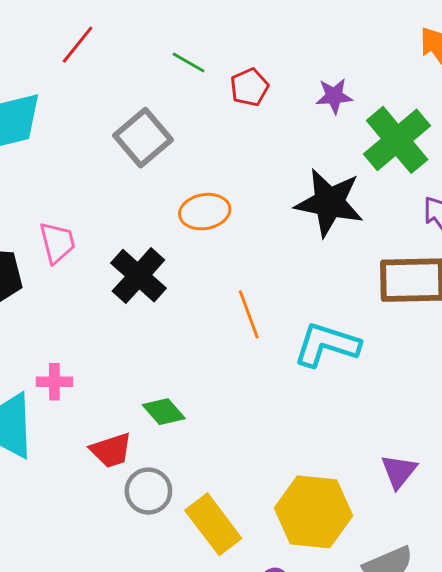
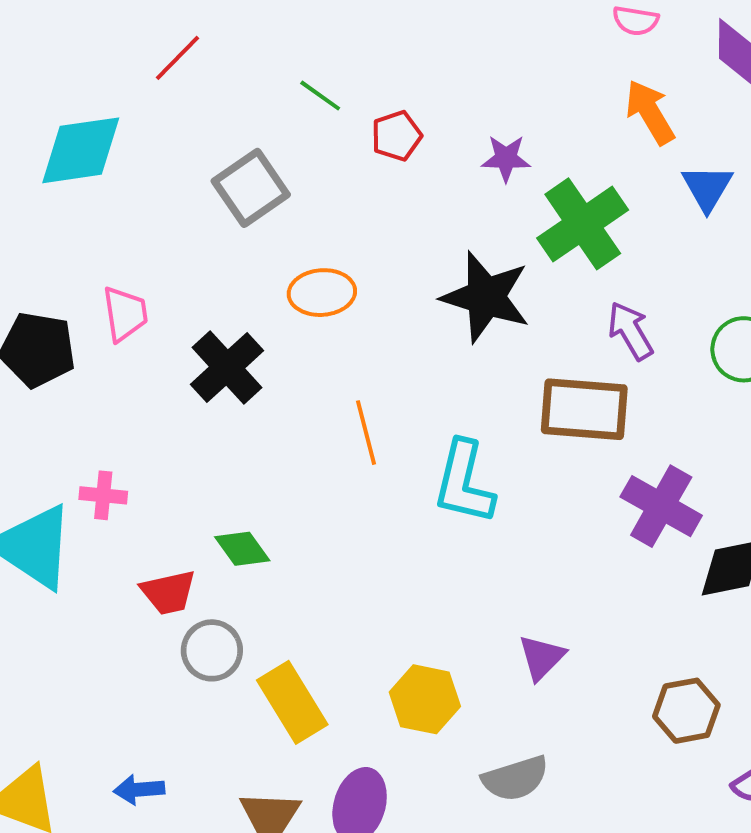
cyan L-shape: (327, 345) -> (464, 482), turned -100
yellow hexagon: (314, 512) -> (425, 699), size x0.7

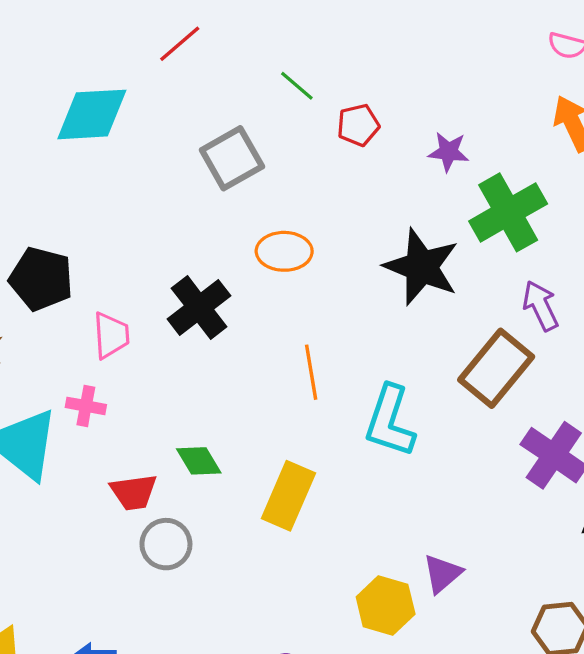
pink trapezoid: (125, 314) -> (111, 335), moved
brown rectangle: (584, 409) -> (496, 368), turned -60
yellow hexagon: (425, 699) -> (386, 606), moved
yellow rectangle: (292, 702) -> (288, 496), moved, turned 50

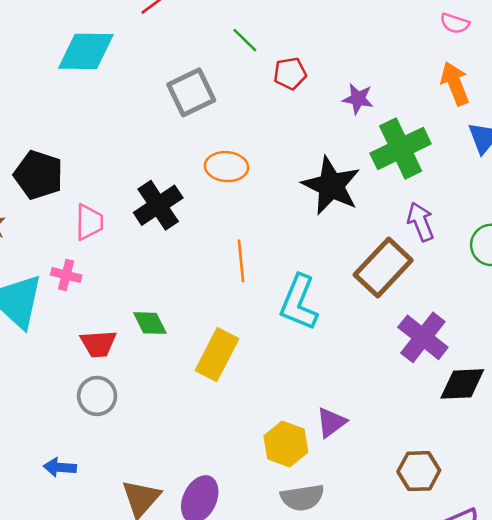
gray circle: (166, 544) -> (97, 396), moved

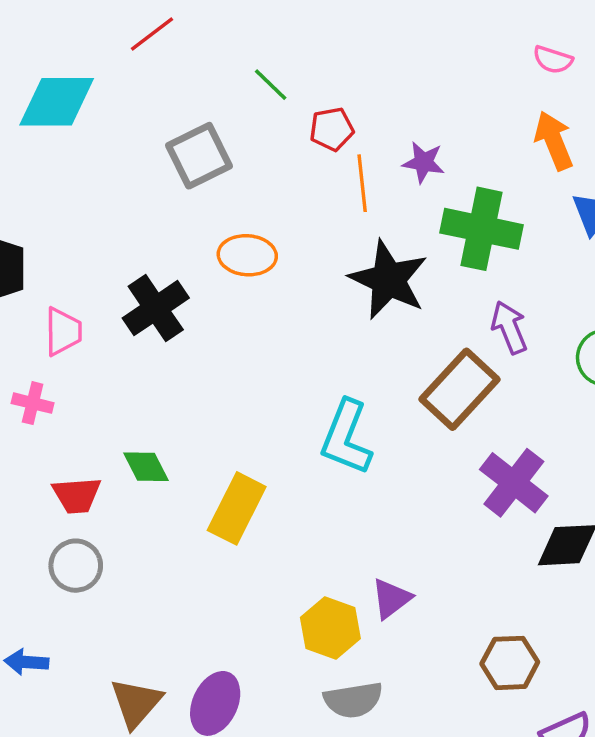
green cross: (401, 148) -> (481, 229), turned 38
orange line: (241, 261) -> (362, 183), moved

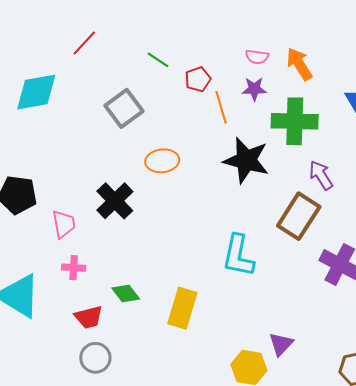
pink semicircle: (553, 60) -> (257, 57), moved
orange arrow: (554, 141) -> (299, 64), moved
pink cross: (33, 403) -> (74, 268), moved

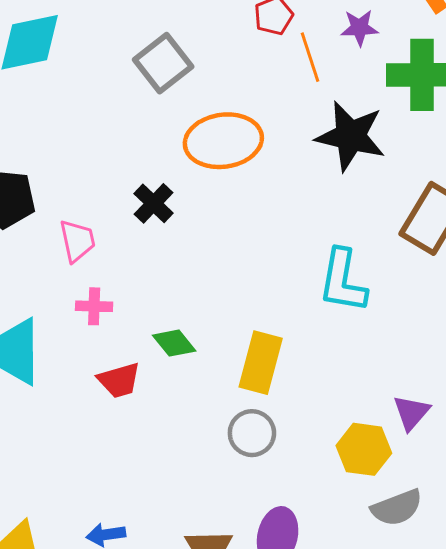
orange ellipse: (162, 161) -> (223, 141), size x1.5
black cross: (115, 201) -> (154, 203), size x0.7
gray circle: (95, 358) -> (252, 433), moved

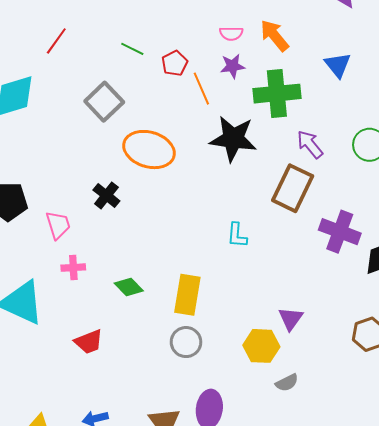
orange ellipse: (223, 141) -> (149, 150), turned 30
cyan L-shape: (343, 281) -> (237, 235), size x0.6
red trapezoid: (119, 380) -> (89, 342), moved
gray semicircle: (397, 508) -> (287, 383), size x0.7

